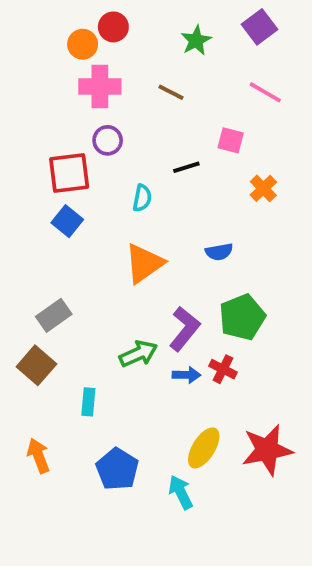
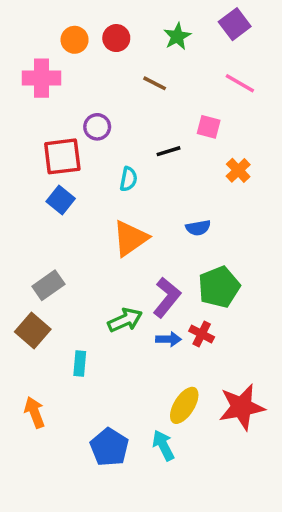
red circle: (113, 27) -> (116, 38), moved
pink cross: (100, 87) -> (41, 78), moved
blue pentagon: (117, 469) -> (109, 447), moved

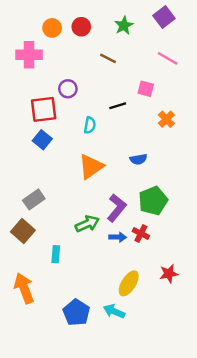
red star: (242, 407) -> (169, 274), moved, size x0.6
orange arrow: (35, 412) -> (24, 288), size x1.4
cyan arrow: (163, 445) -> (114, 311), turned -40

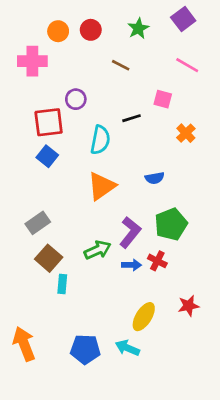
cyan semicircle: (90, 125) -> (100, 140), size x1.5
brown square: (23, 231) -> (49, 258), moved
orange arrow: (24, 288) -> (24, 344), moved
blue pentagon: (76, 313) -> (85, 349), turned -30

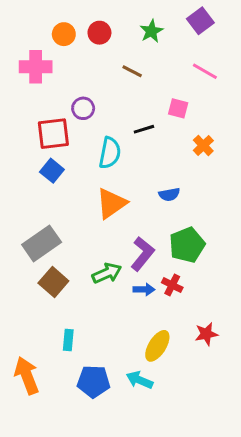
gray rectangle: (38, 223) -> (42, 243), size x1.4
cyan rectangle: (62, 284) -> (68, 340), moved

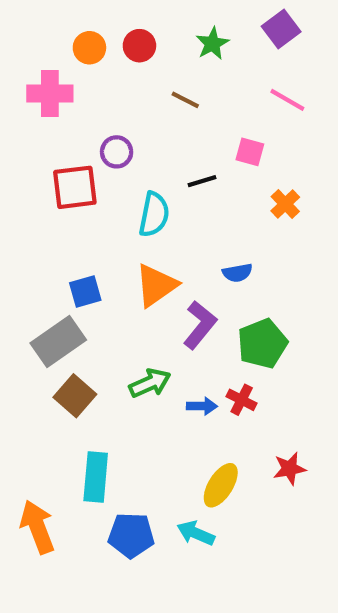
blue square: (52, 171) -> (85, 291), moved, turned 35
purple L-shape: (142, 254) -> (200, 325), moved
cyan rectangle: (68, 340) -> (96, 477), size x1.6

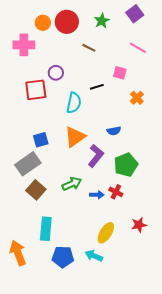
red circle: (139, 46) -> (67, 22), size x1.5

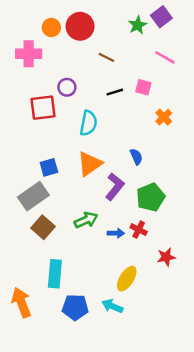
green star: (102, 21) -> (137, 25), moved
black line: (97, 87) -> (115, 92), moved
blue semicircle: (114, 131) -> (136, 157), turned -104
red star: (139, 225) -> (166, 257), moved

